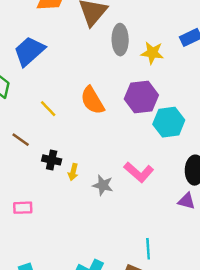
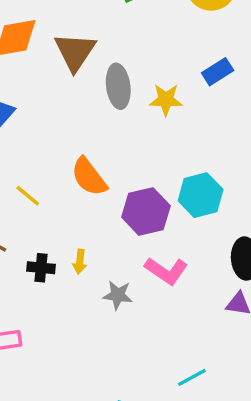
purple hexagon: (141, 97) -> (146, 212), moved
yellow arrow: (73, 172) -> (80, 262), moved
cyan line: (148, 249) -> (192, 377), turned 72

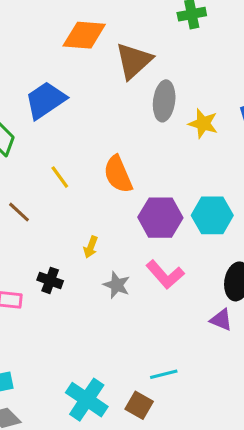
black cross: (41, 268) -> (50, 280), moved

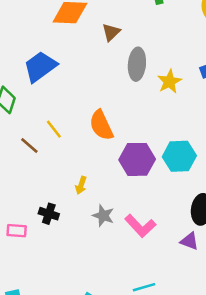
brown triangle: (134, 61) -> (111, 32), size x0.6
yellow star: (203, 124) -> (169, 82), turned 30
brown line: (19, 212) -> (29, 146), moved
pink L-shape: (165, 274) -> (140, 226), moved

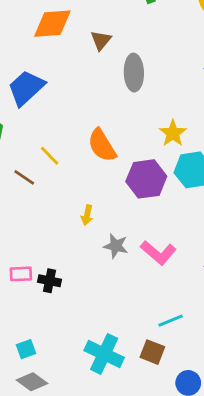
yellow star: (169, 82) -> (173, 133), moved
black cross: (49, 214) -> (49, 281), moved

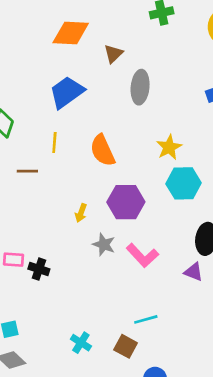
blue trapezoid: (26, 88) -> (67, 92), moved
yellow line: (50, 156) -> (54, 142), moved, turned 42
brown line: (24, 177) -> (27, 171), turned -42
purple hexagon: (146, 179) -> (126, 202), moved
cyan cross: (104, 354) -> (81, 343), size x0.6

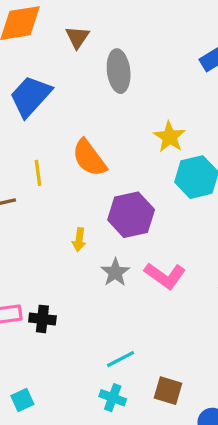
yellow line: (54, 142) -> (38, 173), moved
gray star: (104, 245) -> (115, 272), turned 30
cyan line: (146, 319) -> (120, 359), moved

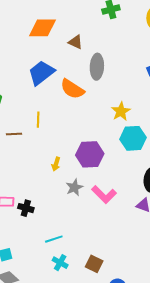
brown triangle: (77, 37) -> (76, 42), turned -49
orange semicircle: (89, 158) -> (72, 89), moved, turned -30
cyan line: (120, 359) -> (54, 239), moved

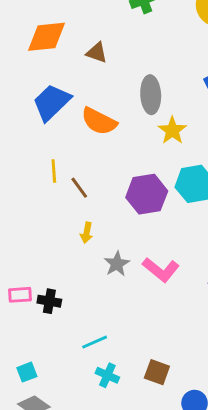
gray ellipse: (97, 67) -> (151, 95), moved
yellow star: (121, 111) -> (172, 130), moved
brown line: (14, 134) -> (79, 188), moved, turned 63
purple hexagon: (90, 154) -> (147, 194), moved

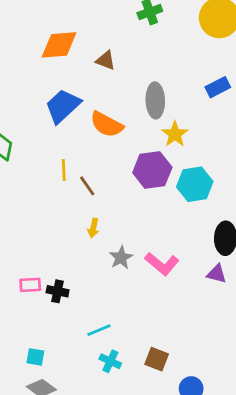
purple hexagon: (147, 194) -> (152, 170), moved
cyan square: (27, 372) -> (35, 357), turned 30

